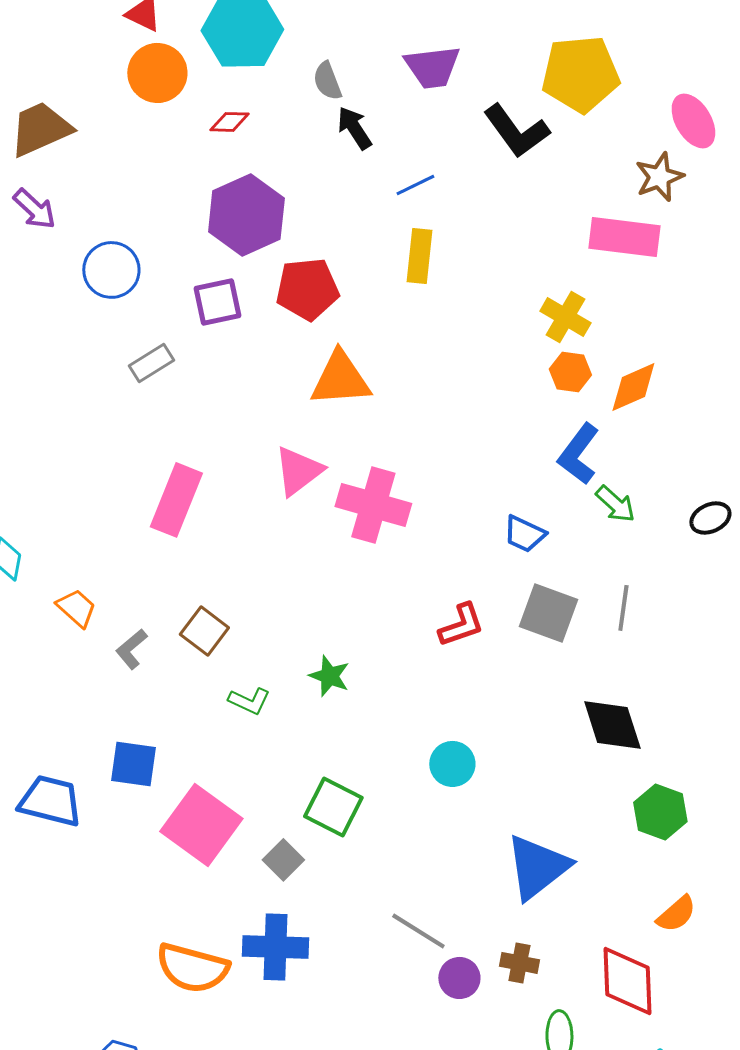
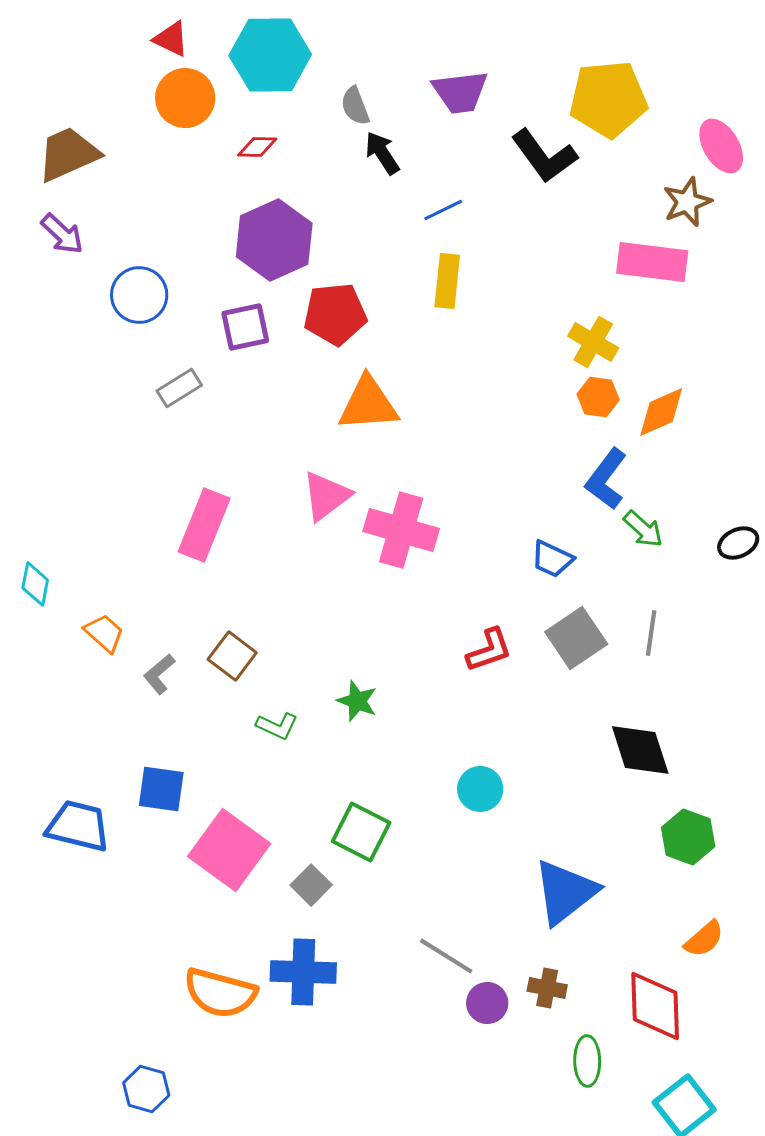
gray square: (548, 613) -> (576, 638), turned 36

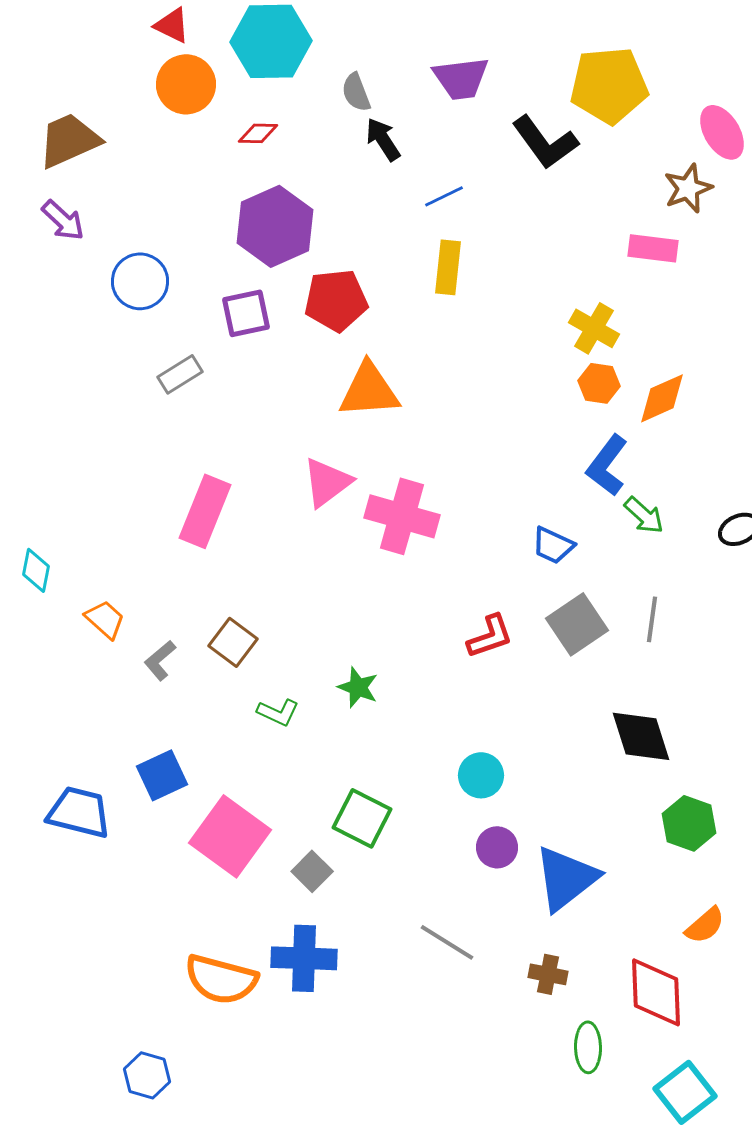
pink rectangle: (652, 262) -> (653, 248), size x0.7
blue square: (161, 789) -> (162, 775), turned -33
purple circle: (487, 1003) -> (497, 847), moved

